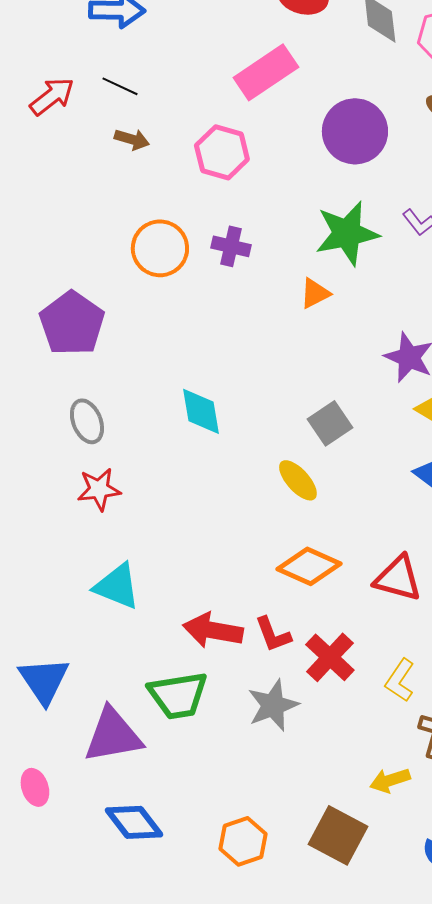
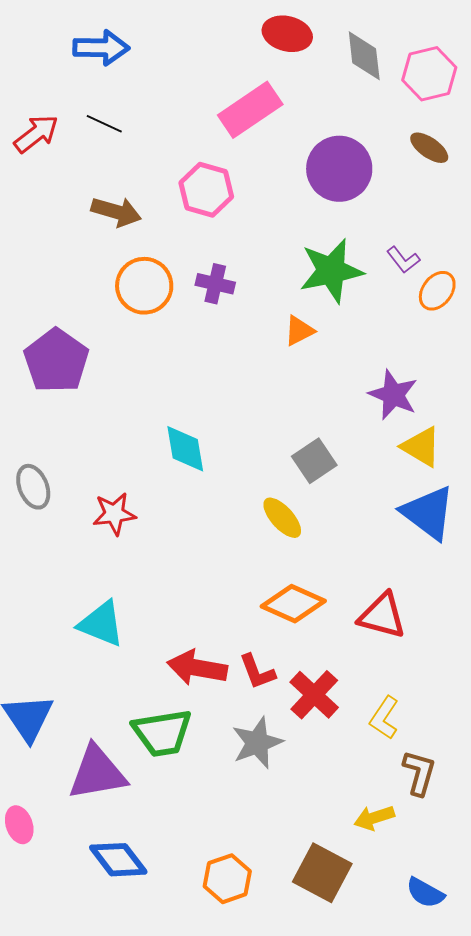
brown arrow: (132, 139) -> (116, 212), moved, size x1.4
gray ellipse: (87, 421) -> (33, 487), moved
red star: (99, 489) -> (114, 514), moved

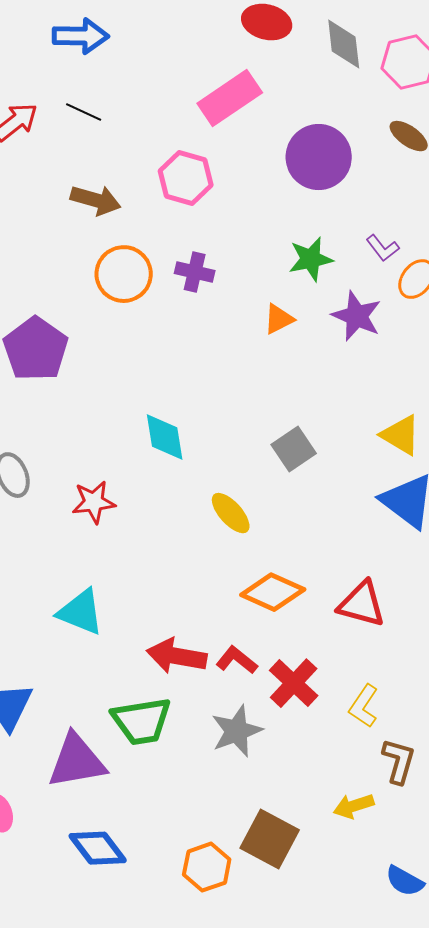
green star: (331, 271) -> (311, 259), size x0.7
purple star: (393, 395) -> (357, 316), moved
yellow ellipse: (282, 518) -> (231, 513), moved
red L-shape: (257, 672) -> (237, 660), turned 150
brown square: (322, 873) -> (270, 839), moved

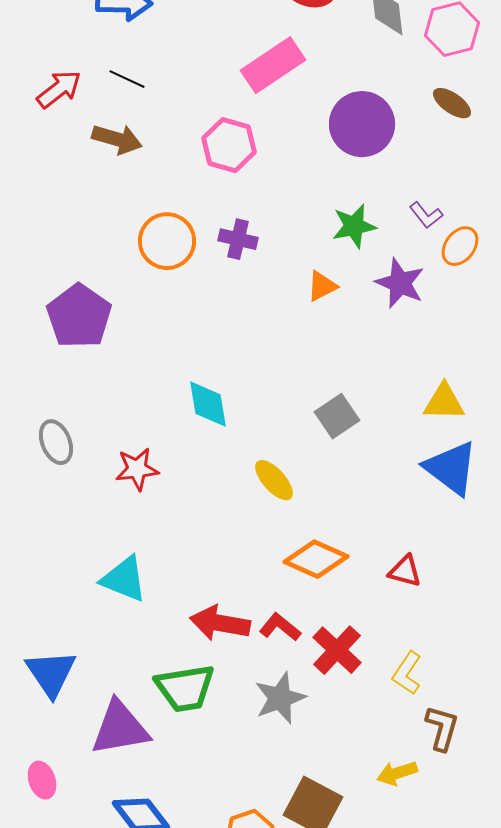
brown arrow: (96, 200) -> (117, 139), moved
yellow triangle: (401, 435) -> (444, 402), turned -30
red triangle: (362, 604) -> (405, 571), size x0.7

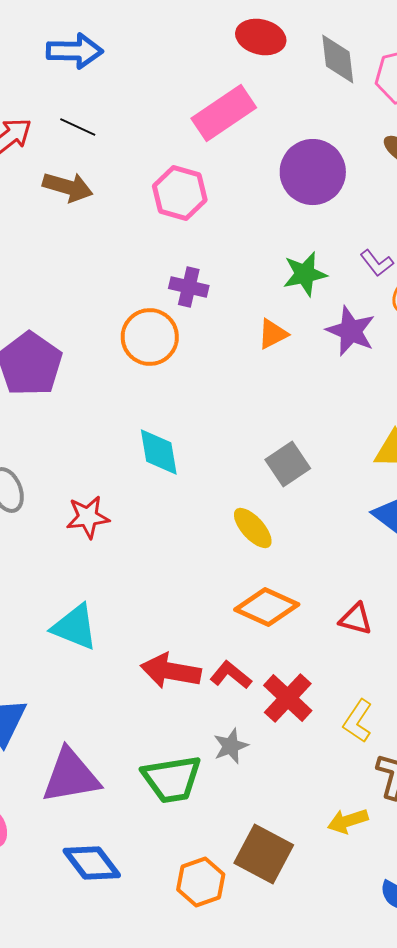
orange circle: (167, 241) -> (150, 337), moved
yellow ellipse: (274, 480) -> (253, 528), moved
green trapezoid: (185, 688) -> (172, 779), moved
gray star: (280, 698) -> (231, 746), size x0.7

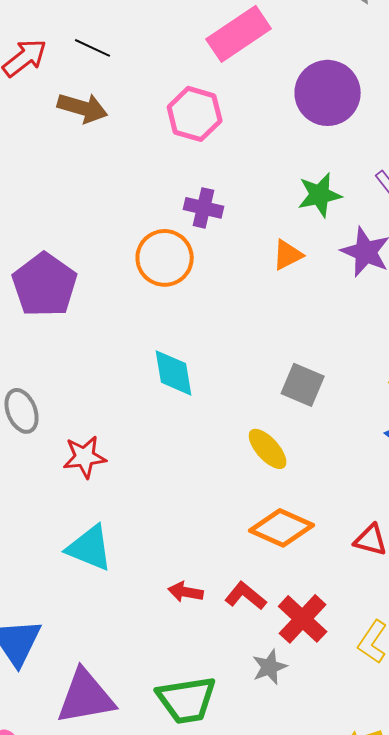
gray square: (288, 464) -> (303, 385), turned -33
red star: (88, 517) -> (85, 457), moved
red arrow: (171, 671) -> (186, 592), size x0.6
gray star: (231, 746) -> (270, 667), moved

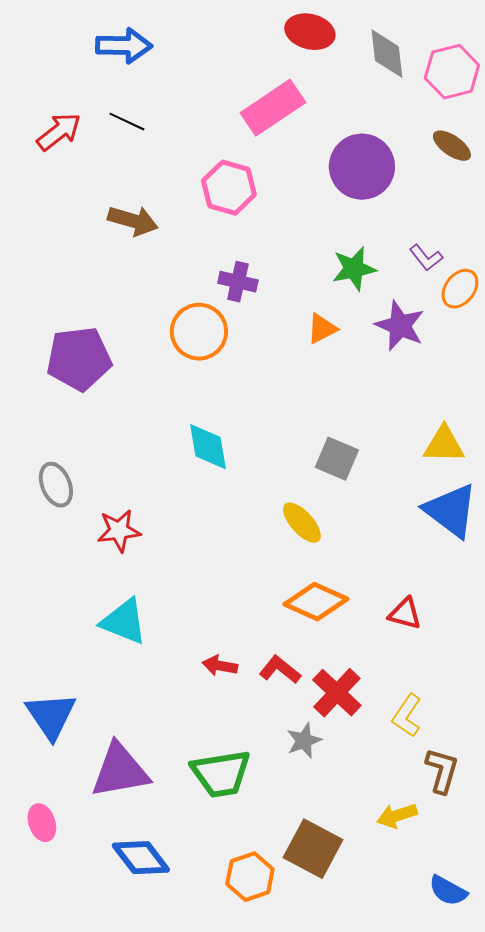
brown arrow: (83, 108) -> (133, 221), moved
purple pentagon: (45, 285) -> (79, 359), turned 30

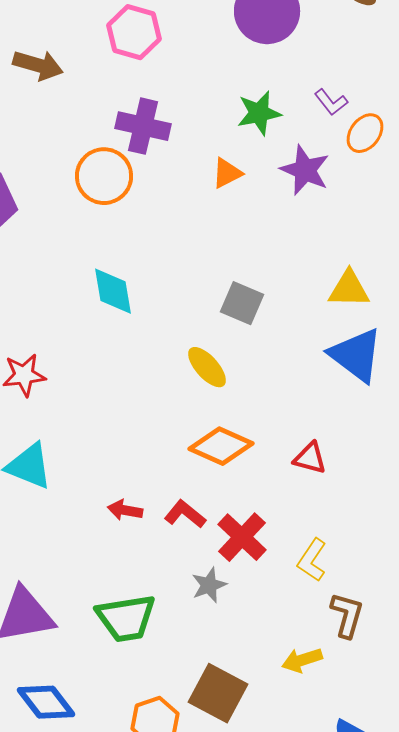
purple cross: (238, 282) -> (143, 126), size x1.4

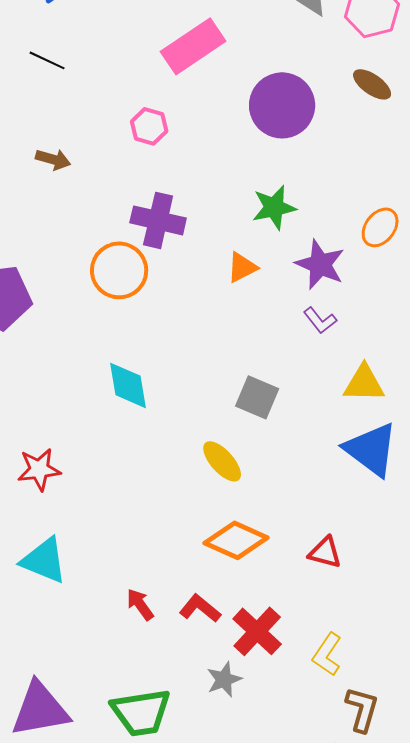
pink hexagon: (134, 32) -> (149, 126), size x0.7
brown arrow: (38, 65) -> (53, 159), size x0.7
purple L-shape: (331, 102) -> (320, 320), moved
red arrow: (125, 510) -> (140, 604), turned 44

